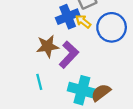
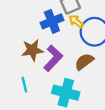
yellow arrow: (83, 21) -> (76, 21), moved
brown semicircle: (101, 93) -> (84, 62), moved

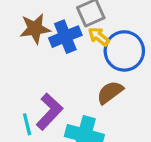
brown star: (32, 50) -> (35, 29), moved
purple L-shape: (53, 58) -> (49, 112), moved

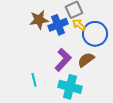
purple L-shape: (49, 112) -> (63, 60), moved

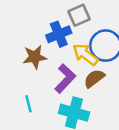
brown star: (39, 20) -> (35, 57), moved
yellow arrow: (79, 25) -> (85, 54), moved, size x1.5

